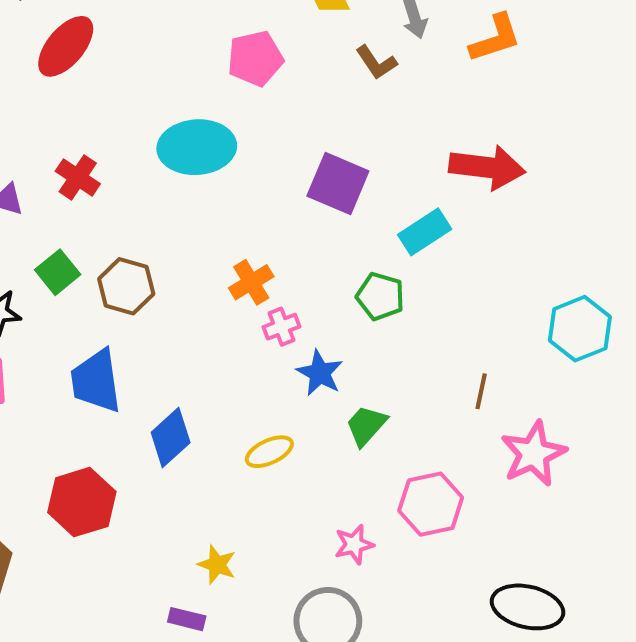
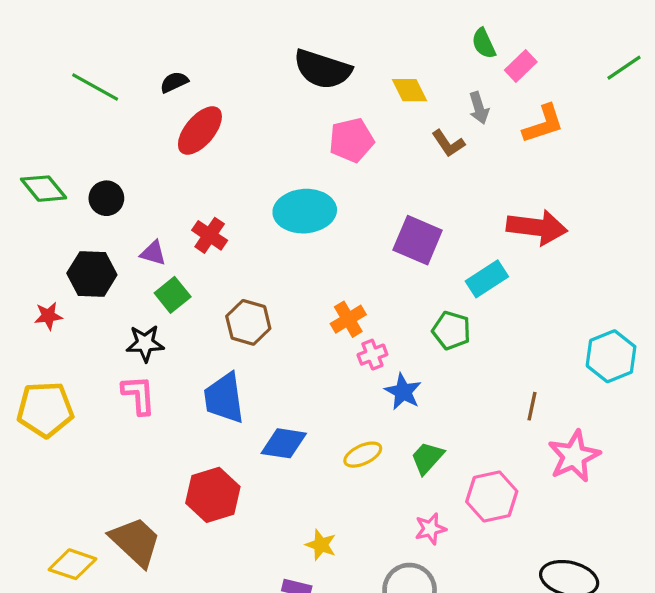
green square: (58, 272) -> (173, 295), moved
green trapezoid: (366, 425) -> (427, 458), moved
blue diamond: (171, 438) -> (284, 443), turned 51

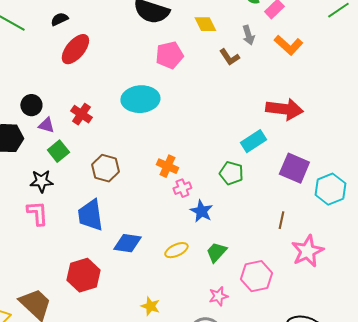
orange L-shape: (543, 124) -> (288, 45), turned 60
black circle: (106, 198) -> (31, 105), moved
purple square: (418, 240) -> (294, 168), moved
orange cross: (348, 319) -> (167, 166), turned -35

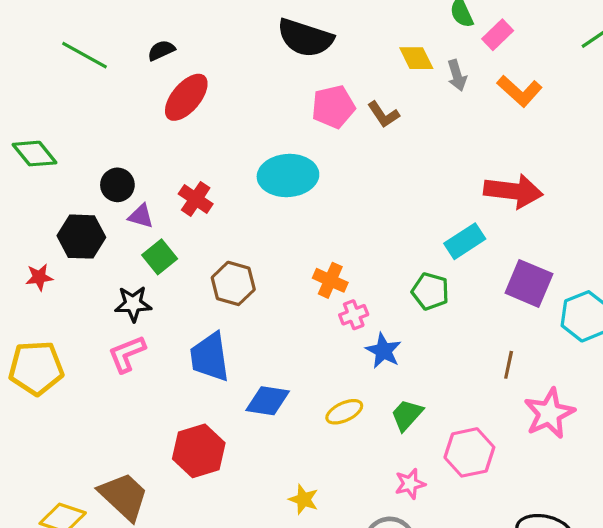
yellow diamond: (205, 24) -> (416, 58), moved
brown L-shape: (229, 57) -> (383, 114), moved
pink L-shape: (37, 213) -> (127, 354), turned -108

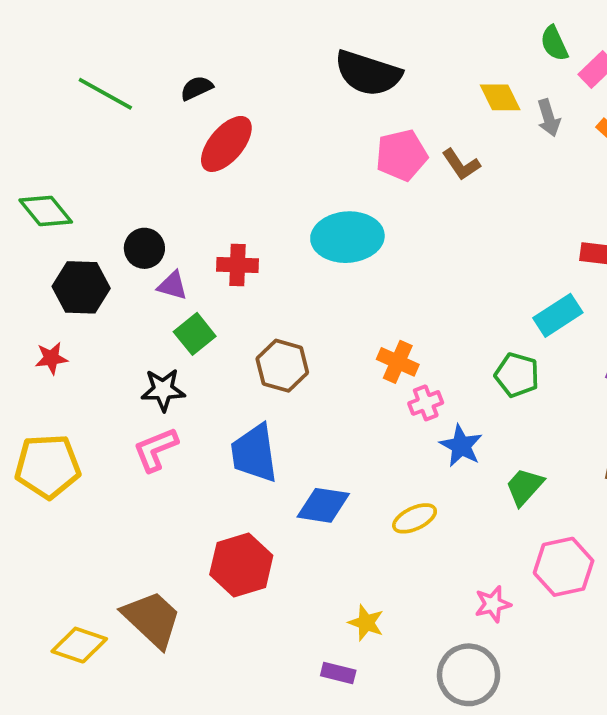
red cross: (196, 199) -> (238, 265), turned -32
black hexagon: (81, 237) -> (81, 287), moved
green trapezoid: (407, 415) -> (524, 487), moved

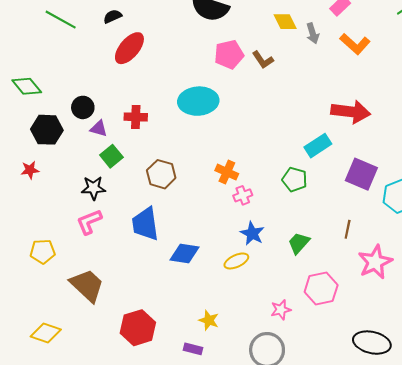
blue star: (461, 446) -> (252, 233), moved
yellow pentagon: (48, 466) -> (43, 251), moved, size x0.7
red hexagon: (241, 565) -> (138, 328), moved
brown trapezoid: (152, 619) -> (87, 285), moved

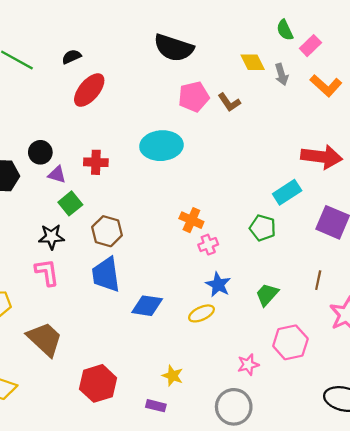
brown hexagon: (161, 174) -> (107, 231), moved
pink L-shape: (89, 222) -> (47, 272), turned 104

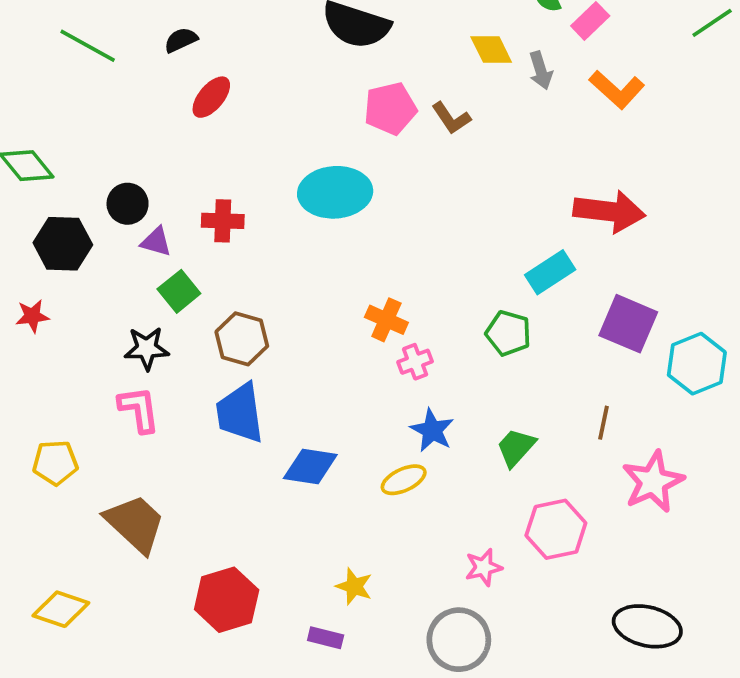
red ellipse: (89, 90) -> (211, 97), size x0.7

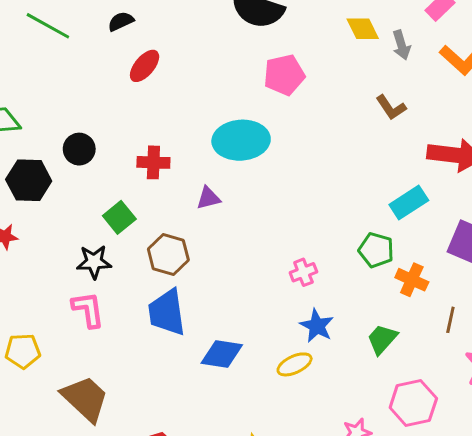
brown L-shape: (451, 118) -> (391, 107), moved
purple triangle: (156, 242) -> (208, 198), moved, turned -30
orange cross: (386, 320) -> (412, 280), moved

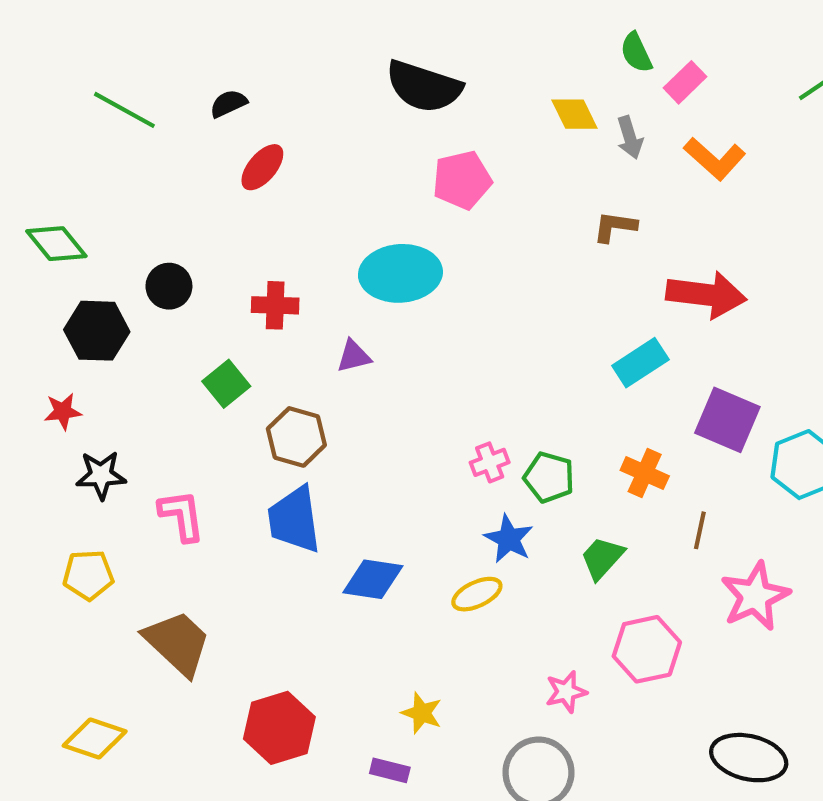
brown L-shape: (391, 107) -> (615, 227), turned 132
green pentagon: (376, 250) -> (549, 477), moved
black star: (94, 262) -> (101, 475), moved

